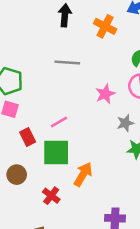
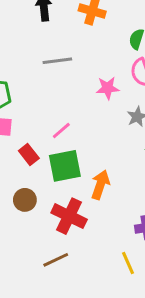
pink star: (105, 94) -> (108, 88), turned 30
red cross: (51, 196) -> (69, 216), size x1.6

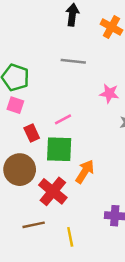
brown circle: (25, 200) -> (20, 170), size x1.6
yellow line: (128, 263) -> (70, 237), moved

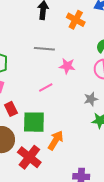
pink star: (109, 93) -> (67, 66), moved
pink line: (63, 119) -> (46, 87), moved

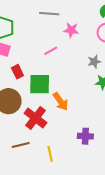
orange arrow: (56, 140) -> (61, 102), turned 114

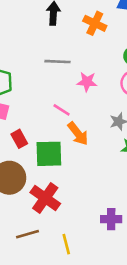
pink line: (51, 51) -> (62, 110), turned 64
orange arrow: (61, 102) -> (78, 134), moved

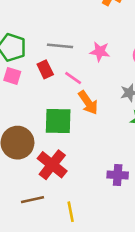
gray line: (57, 62) -> (60, 46), moved
red rectangle: (19, 139) -> (45, 69), moved
purple cross: (111, 219) -> (118, 175), moved

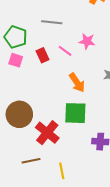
gray line: (60, 46) -> (52, 22), moved
pink line: (73, 78) -> (65, 51), moved
green square: (58, 121) -> (75, 113), moved

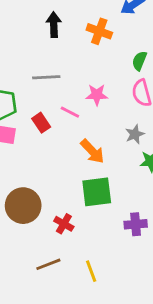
red cross: (47, 133) -> (64, 224), size x0.6

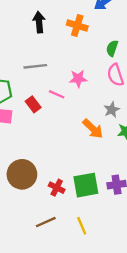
orange arrow: (92, 151) -> (93, 129), moved
green square: (97, 192) -> (86, 185), moved

